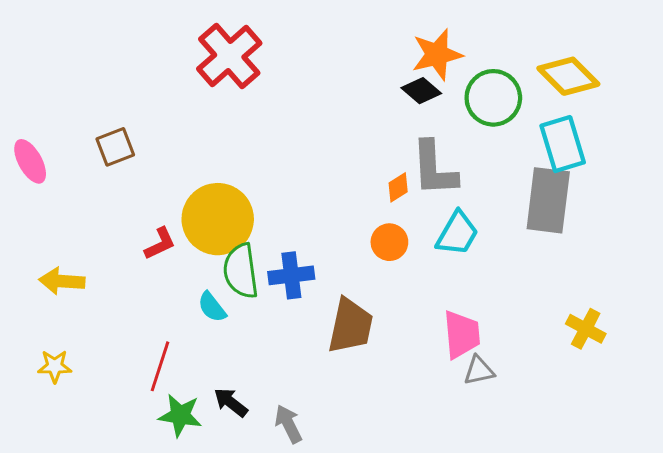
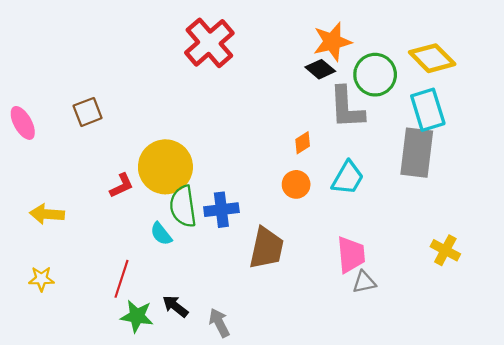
red cross: (229, 56) -> (209, 43), moved
gray L-shape: (434, 169) -> (347, 108), moved

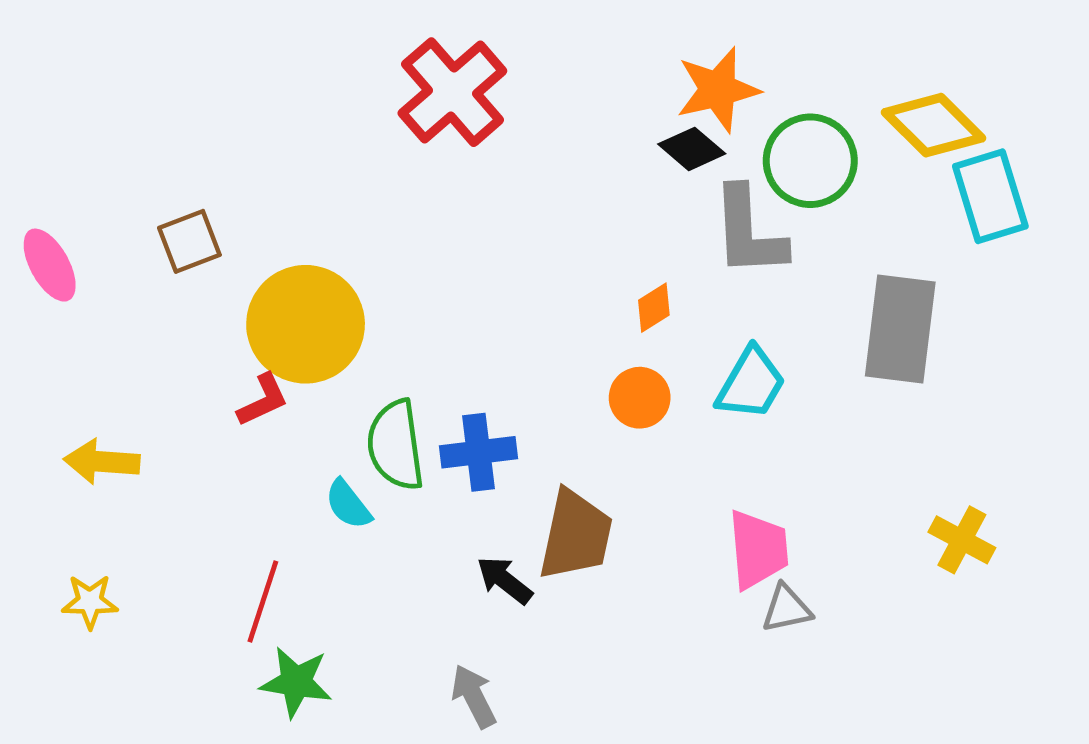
cyan rectangle: (428, 110) -> (990, 196), moved
yellow circle: (165, 167) -> (306, 324), moved
black arrow: (175, 306) -> (505, 580), moved

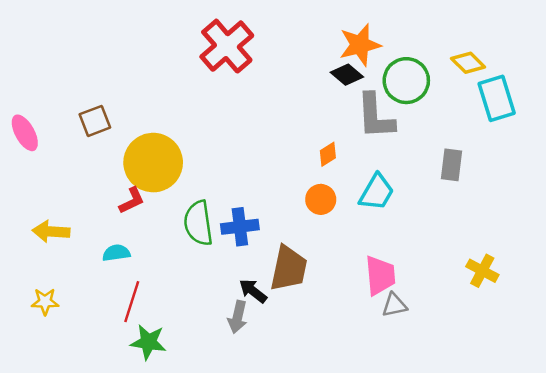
yellow diamond: (933, 125) -> (468, 63), size x0.7
gray rectangle: (900, 329) -> (451, 165), size x0.6
cyan semicircle: (348, 504) -> (116, 253), moved, turned 120
gray arrow: (474, 696) -> (238, 317), moved, turned -140

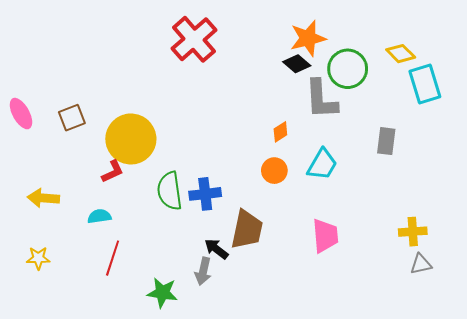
brown square: (95, 121) -> (72, 118), moved
yellow cross: (482, 271) -> (413, 232), turned -32
gray triangle: (394, 305) -> (421, 264), moved
green star: (148, 342) -> (162, 293), moved

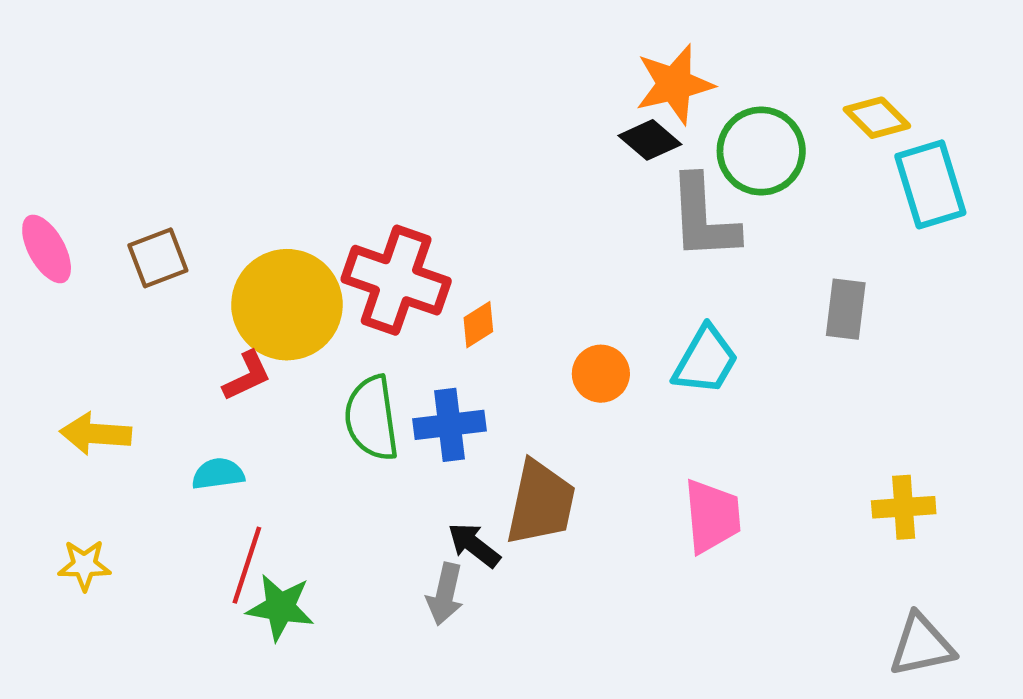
red cross: (194, 39) -> (396, 280), moved, turned -30
orange diamond: (280, 132) -> (478, 325), moved
gray triangle: (421, 264) -> (921, 645), moved, size x1.4
green star: (162, 293) -> (280, 607), moved

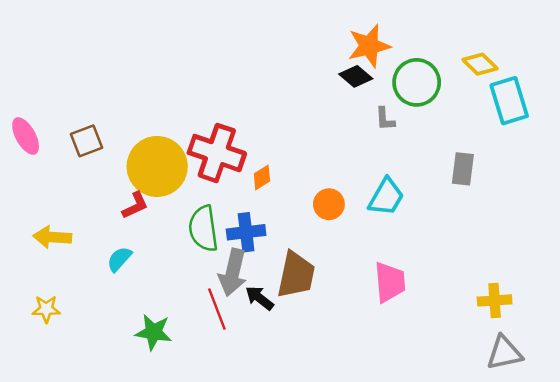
gray L-shape: (703, 218) -> (385, 119), size x0.5
cyan semicircle: (218, 474) -> (119, 259), turned -40
yellow cross: (904, 507) -> (495, 300), moved
red line: (247, 565) -> (217, 309), moved, turned -39
gray arrow: (445, 594) -> (233, 272), moved, size x1.4

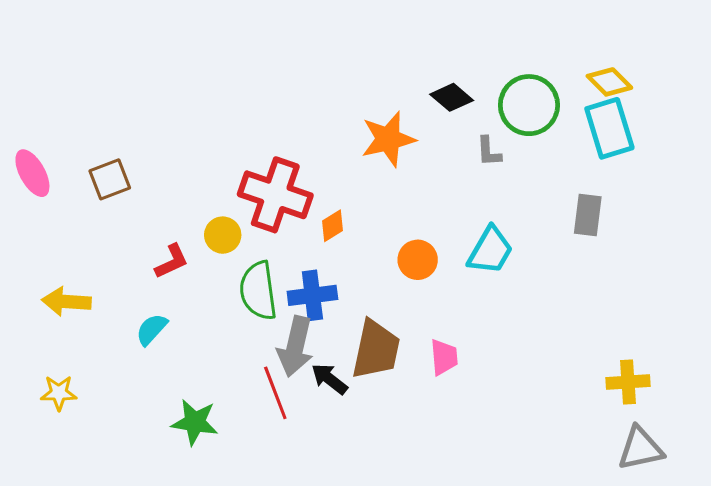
orange star: (369, 46) -> (388, 139), moved
cyan rectangle: (509, 101) -> (609, 128), moved
yellow circle: (157, 166) -> (223, 235), moved, size x0.5
pink trapezoid: (390, 282) -> (444, 357), moved, size x0.7

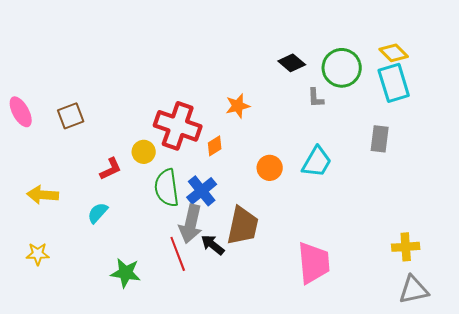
orange star: (388, 139) -> (238, 106), moved, size x0.7
blue cross: (312, 295) -> (202, 191), turned -32
pink trapezoid: (444, 357) -> (314, 263), moved, size x1.8

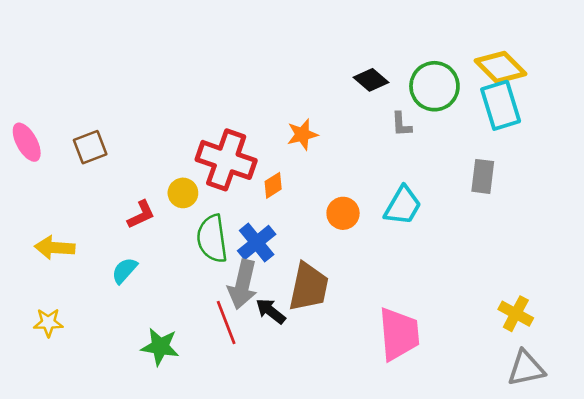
yellow diamond: (394, 53) -> (501, 67), size x1.4
yellow cross: (406, 247) -> (516, 314), turned 32

